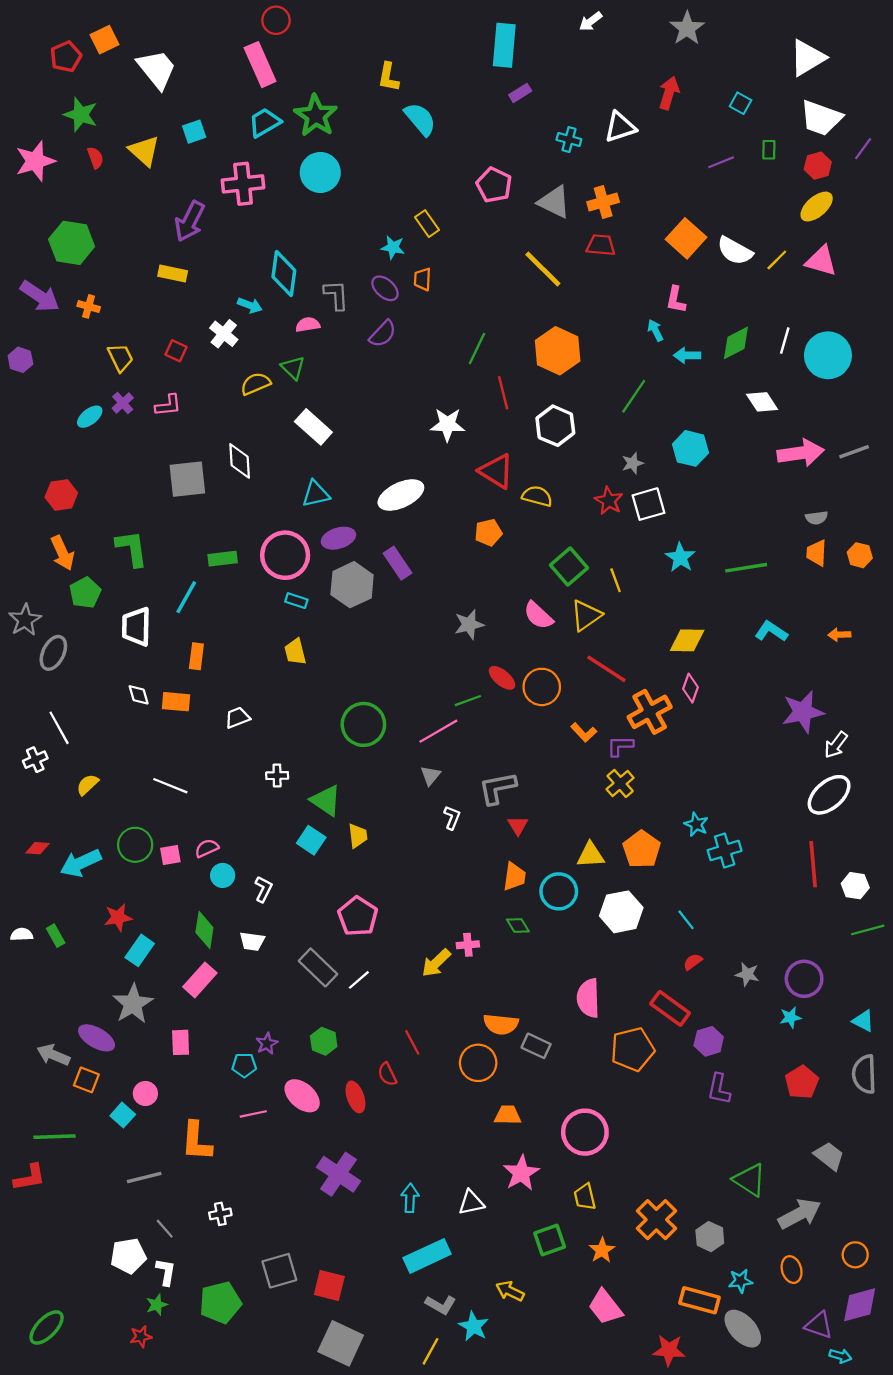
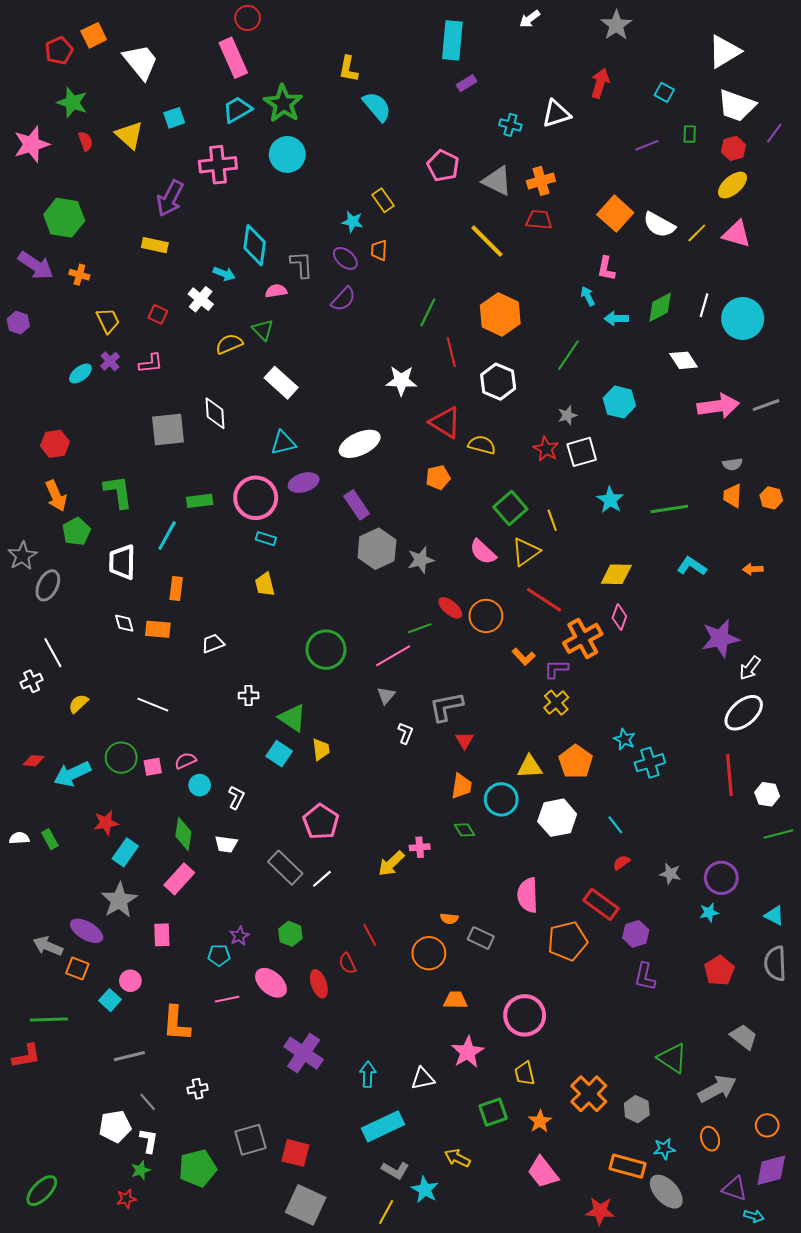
gray hexagon: (352, 585) -> (377, 549), moved
orange semicircle: (501, 1024) -> (449, 919), size x0.6

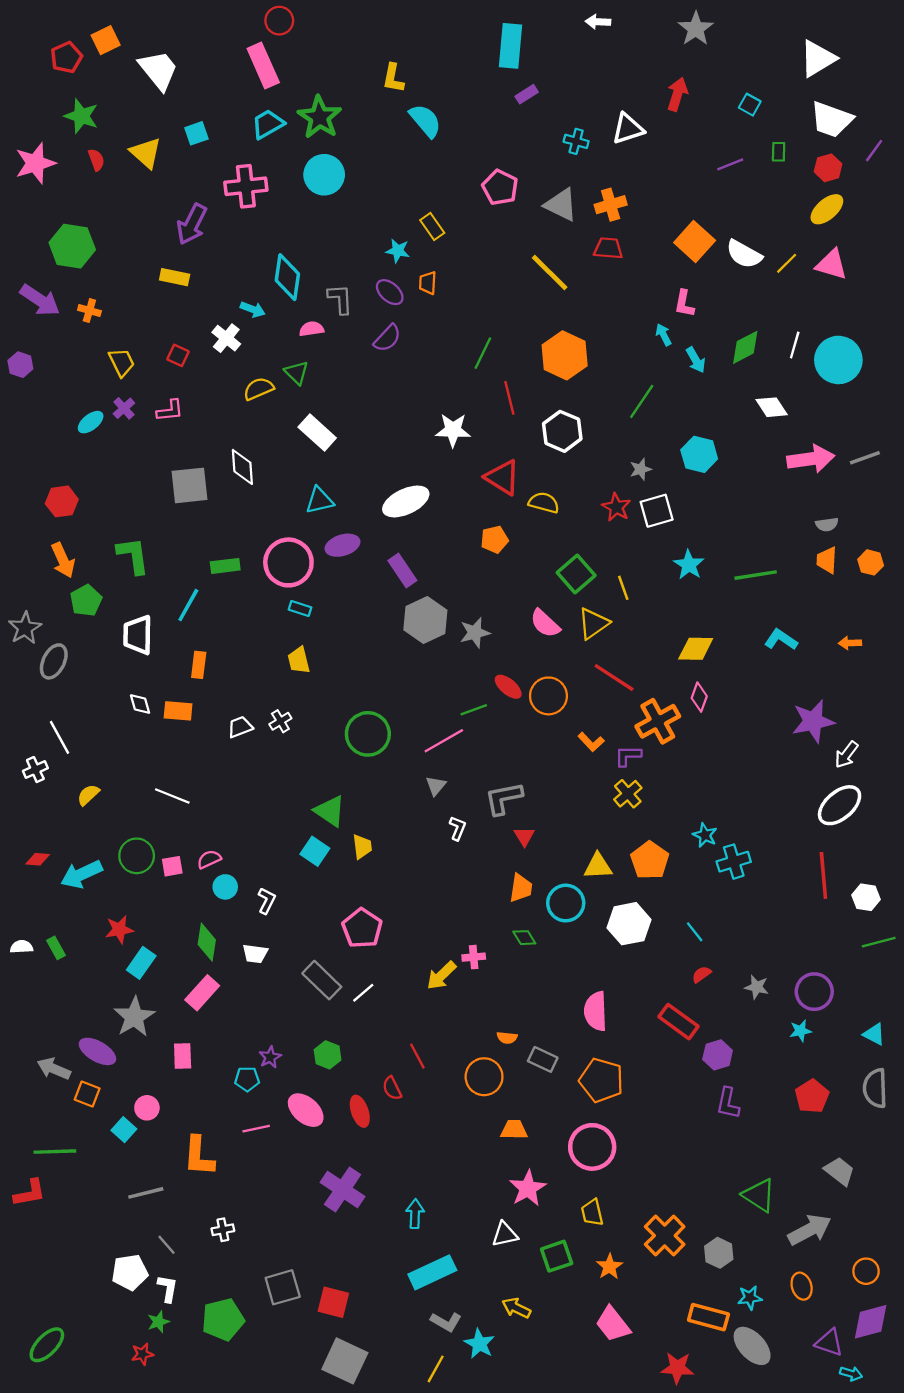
white arrow: (530, 19) -> (598, 22), turned 40
cyan arrow: (616, 319) -> (696, 360), turned -120
white cross: (249, 695) -> (280, 721), moved, turned -30
orange pentagon: (567, 941) -> (601, 1080), moved, turned 30
white triangle: (423, 1079) -> (505, 1234), moved

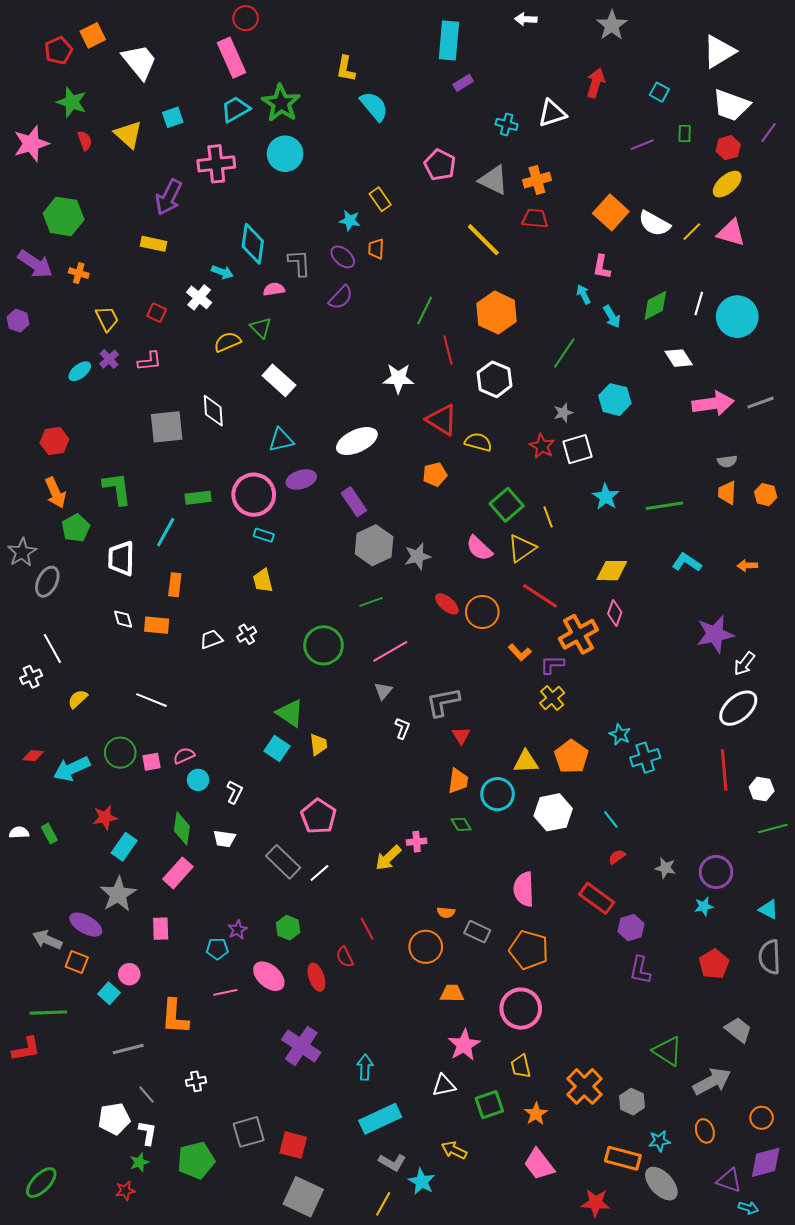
green line: (474, 710) -> (371, 602), moved

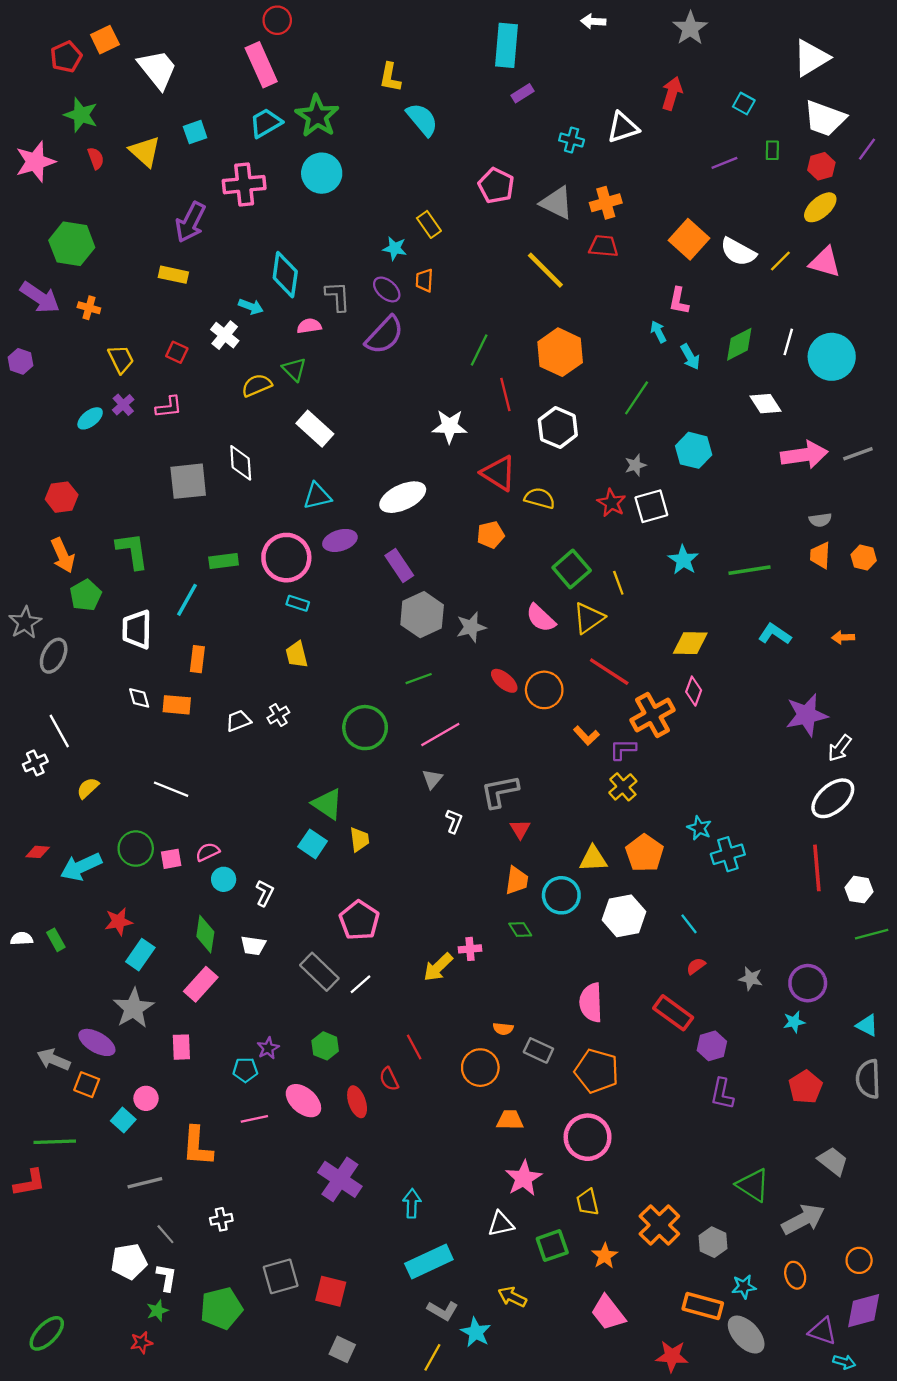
purple semicircle: (341, 297) -> (384, 335), size x1.4
gray square: (303, 1197) -> (342, 1349), size x0.6

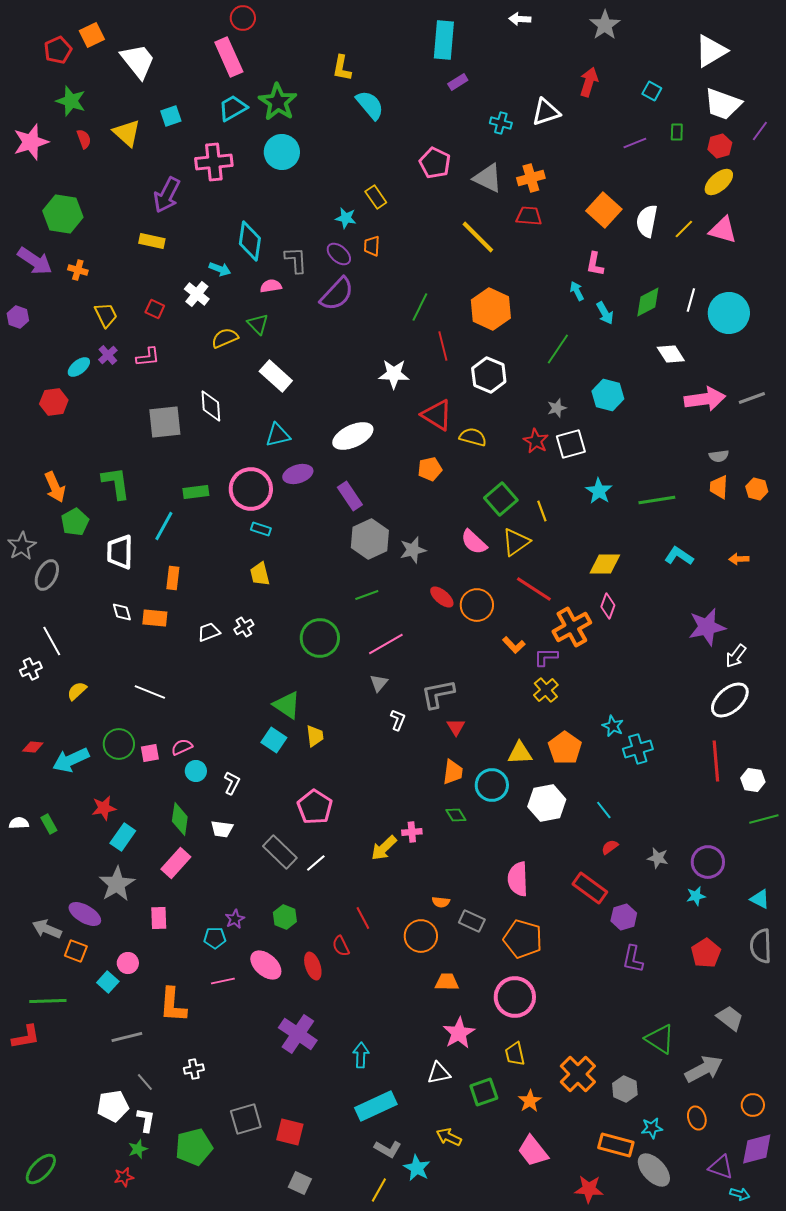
white semicircle: (738, 252) -> (647, 221), turned 72
red hexagon: (62, 497) -> (54, 402), moved

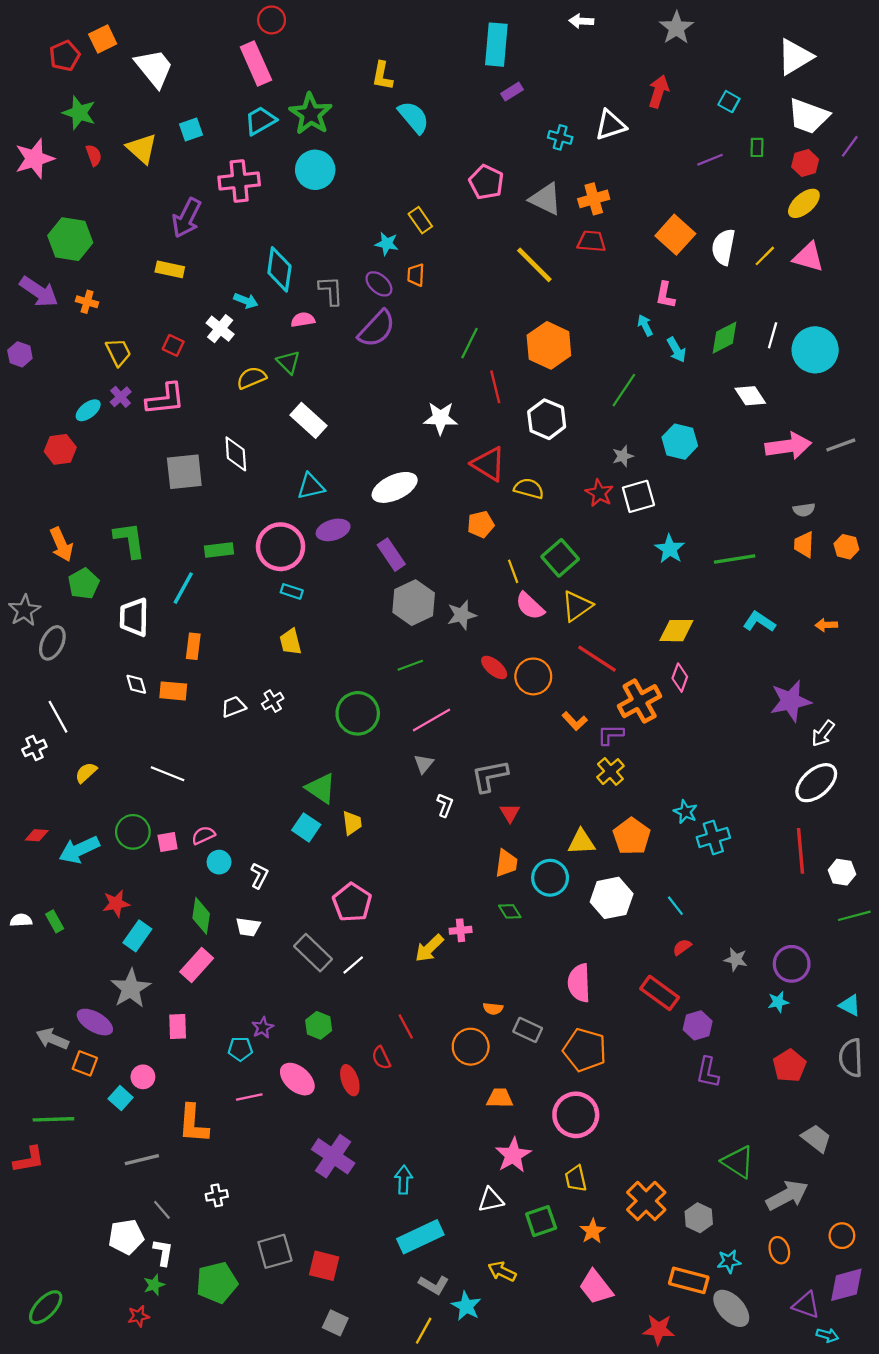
pink L-shape: (148, 357) -> (165, 399), size x1.5
yellow line: (542, 511) -> (513, 571), moved

